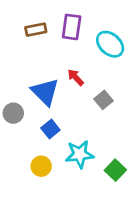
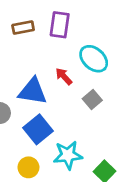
cyan ellipse: (110, 44) -> (94, 59), moved
blue triangle: (45, 92) -> (33, 91), turned -36
blue square: (50, 129) -> (38, 129), size x1.5

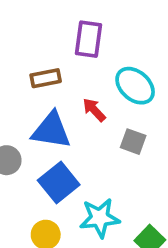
brown rectangle: (23, 27) -> (46, 78), moved
gray square: (92, 99) -> (133, 142), turned -30

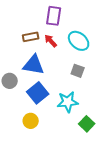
red arrow: (94, 110) -> (51, 41), moved
cyan star: (100, 218) -> (68, 102), moved

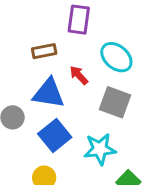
red arrow: (51, 41) -> (79, 75), moved
gray square: (78, 71) -> (115, 102), size x1.5

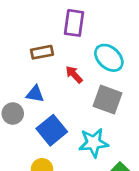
blue triangle: (49, 93) -> (35, 94), moved, size x0.6

